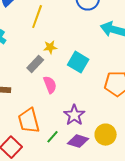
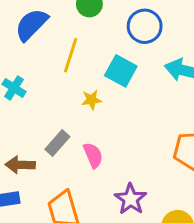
cyan square: (78, 62) -> (121, 71), moved
gray rectangle: (35, 64) -> (57, 143), moved

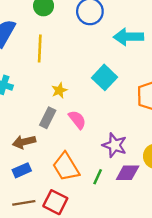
cyan square: (121, 71) -> (104, 77), moved, turned 30
yellow star: (92, 100) -> (59, 90), moved

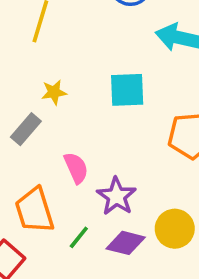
cyan square: (104, 77) -> (127, 90), turned 30
pink semicircle: (77, 120) -> (76, 168), moved

